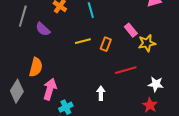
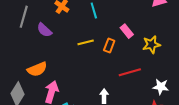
pink rectangle: (131, 30) -> (127, 31), moved
orange semicircle: (36, 67) -> (37, 69), turned 54

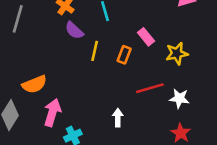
purple semicircle: (44, 30) -> (74, 30), moved
yellow line: (86, 42) -> (95, 51), turned -63
white star: (161, 87) -> (179, 98), moved

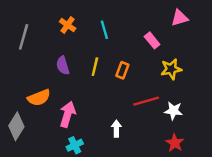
purple semicircle: (74, 30) -> (63, 65), moved, turned 30
pink rectangle: (146, 37) -> (152, 40), moved
pink arrow: (52, 113) -> (68, 114), moved

